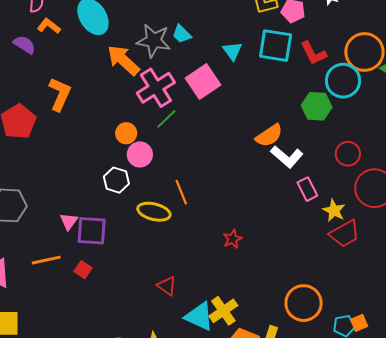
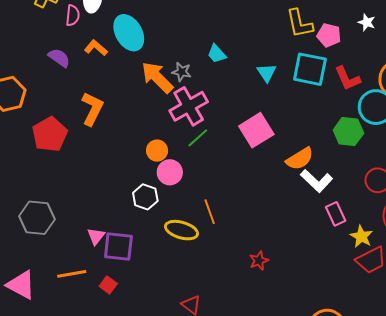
orange L-shape: (49, 26) -> (96, 48), moved
gray star: (154, 41) -> (182, 72), moved, size x0.6
pink square: (203, 81) -> (256, 130), moved

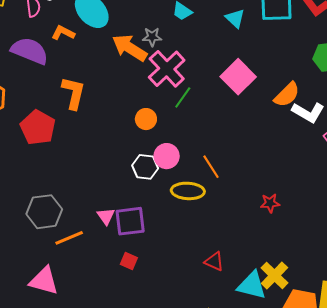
purple semicircle: (59, 58) -> (30, 51), size x1.6
pink circle: (170, 172) -> (167, 156), moved
red star: (259, 261) -> (270, 203), turned 30
orange line: (72, 274) -> (69, 238), moved

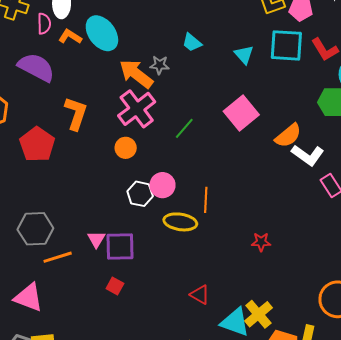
orange L-shape: (63, 33) -> (70, 37), moved
pink cross: (167, 69) -> (137, 109), moved
orange circle: (146, 119) -> (126, 148), moved
orange line: (211, 167) -> (206, 200), turned 30

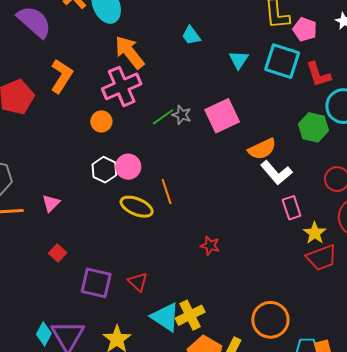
gray star: (159, 65) -> (182, 115), moved
orange line: (206, 200) -> (167, 191), turned -35
purple square: (120, 246) -> (96, 283), moved

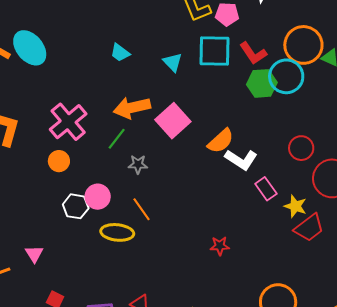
orange arrow: (129, 52) -> (132, 108), moved, turned -48
gray star: (182, 115) -> (138, 164), moved
green hexagon: (313, 127) -> (262, 83), moved
red star: (210, 246) -> (220, 246), moved

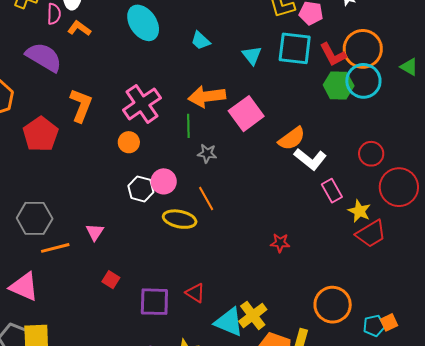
orange circle: (303, 45) -> (363, 49), moved
cyan ellipse: (30, 48) -> (143, 23), moved
green line: (117, 139) -> (188, 126), turned -45

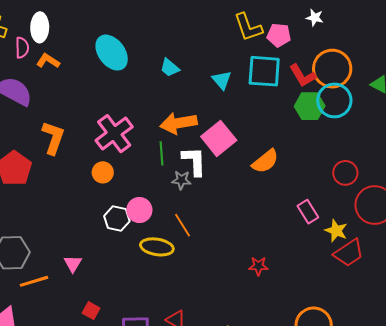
white L-shape: (310, 159) -> (194, 161), moved, turned -128

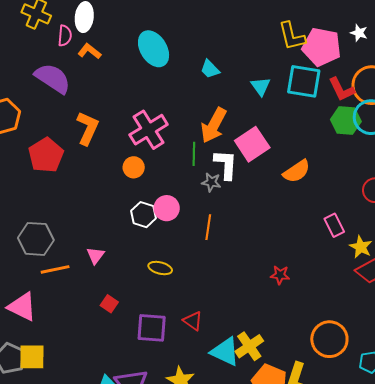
pink pentagon: (279, 35) -> (322, 47), size x1.6
orange arrow: (179, 123) -> (214, 125), turned -57
orange line: (182, 225) -> (208, 227), turned 35
yellow ellipse: (157, 247) -> (160, 268), moved, size x0.7

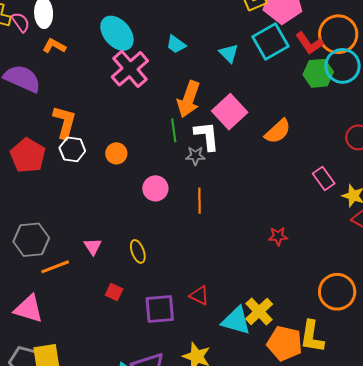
pink semicircle: (65, 36) -> (21, 22), moved, turned -30
cyan square: (304, 81) -> (271, 41), turned -30
pink cross: (149, 130) -> (130, 69), moved
white hexagon: (143, 215) -> (72, 149), moved
yellow ellipse: (160, 268) -> (138, 251), moved, turned 65

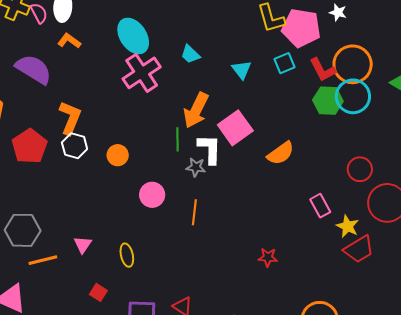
cyan square: (271, 41) -> (285, 63), size x0.6

